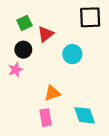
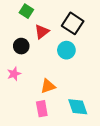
black square: (90, 17) -> (73, 23), moved, turned 35
green square: (24, 23) -> (26, 11), moved, turned -32
pink star: (16, 70) -> (14, 74), moved

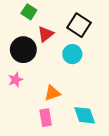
black circle: (21, 46) -> (23, 50), size x1.5

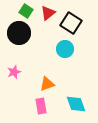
red triangle: (46, 34) -> (48, 13), moved
black circle: (23, 50) -> (19, 33), moved

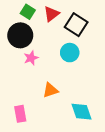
pink star: (14, 72) -> (31, 58), moved
pink rectangle: (41, 106) -> (20, 114), moved

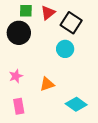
green square: (28, 12) -> (26, 11), turned -32
pink star: (31, 58) -> (16, 76), moved
cyan diamond: (82, 112) -> (76, 104), turned -35

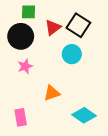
red triangle: (48, 13) -> (53, 27), moved
pink star: (16, 76) -> (25, 66), moved

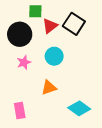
green square: (28, 12) -> (35, 11), moved
cyan circle: (72, 54) -> (54, 56), moved

